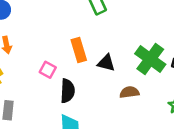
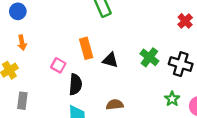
green cross: (150, 59) -> (149, 57), size x0.7
brown semicircle: (129, 92) -> (115, 105), moved

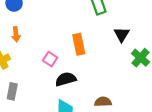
black triangle: (110, 60) -> (122, 35), moved, turned 42
black semicircle: (75, 84) -> (66, 79), turned -114

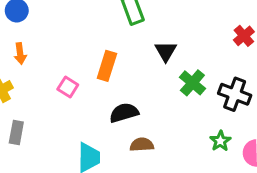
orange rectangle: (79, 44) -> (107, 66), turned 30
black semicircle: (66, 79) -> (124, 113), moved

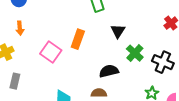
pink square: (68, 87) -> (51, 52), size x1.5
black semicircle: (124, 113) -> (109, 71), moved

